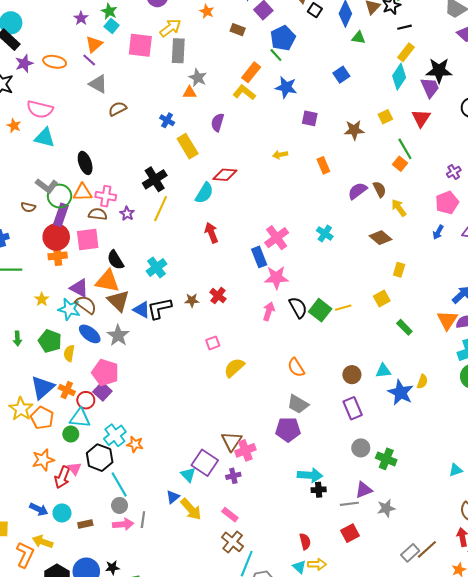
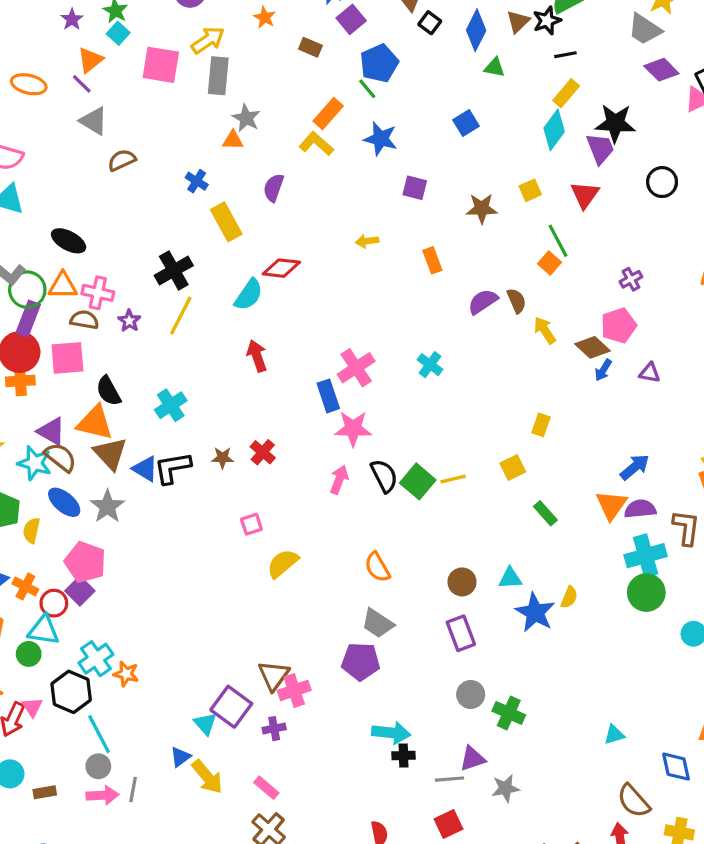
black ellipse: (85, 163) -> (69, 241), turned -45
brown diamond: (381, 238) -> (592, 347), moved

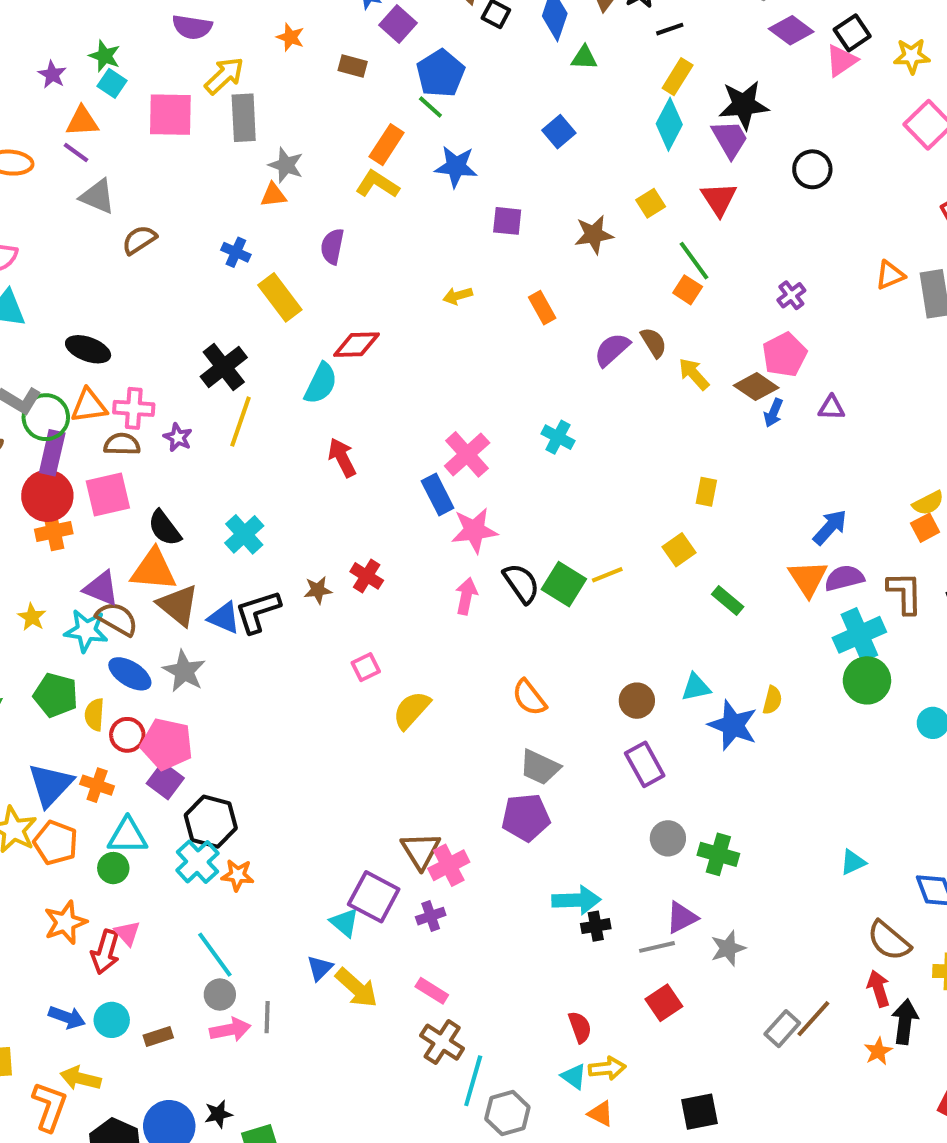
orange triangle: (90, 60) -> (82, 121), turned 44
red circle: (54, 603) -> (127, 735), moved
black hexagon: (71, 692) -> (211, 822), moved

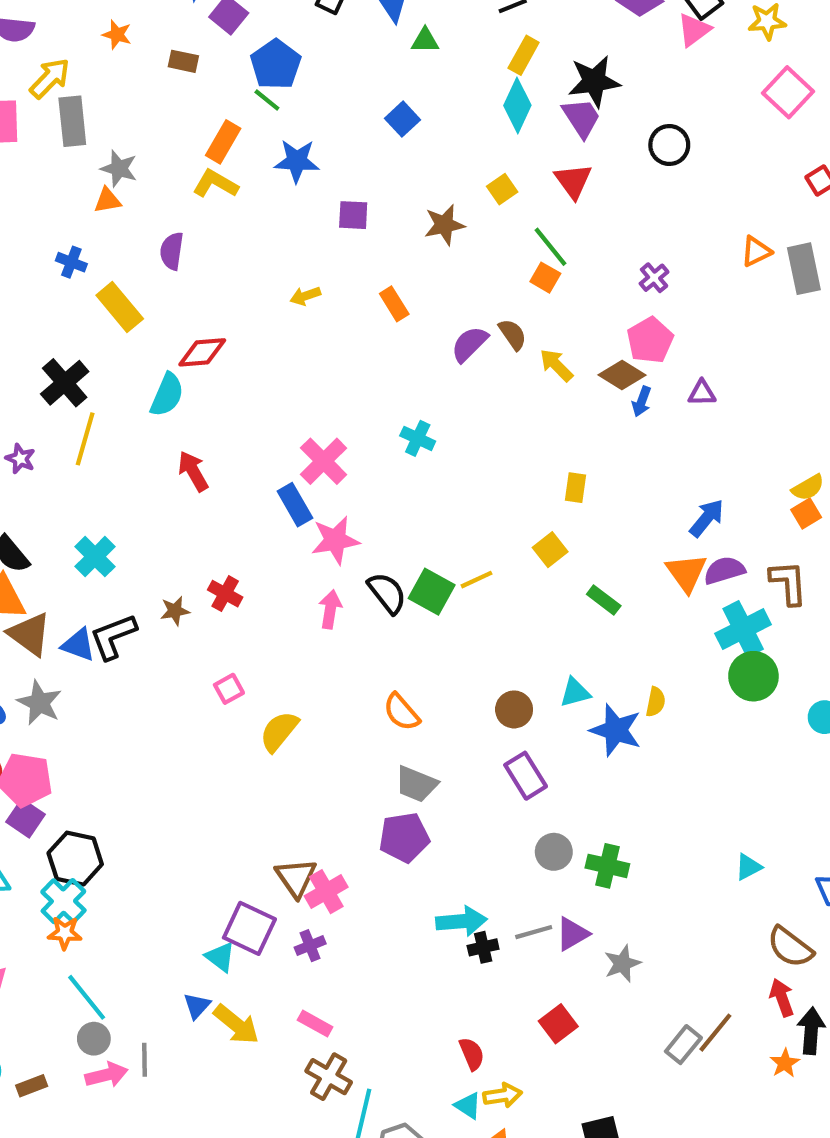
orange star: (238, 875) -> (65, 933), moved
gray line: (657, 947) -> (534, 932), moved

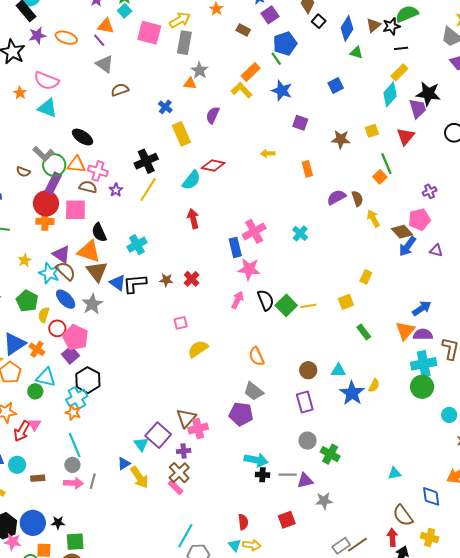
blue arrow: (642, 401) -> (407, 246), size x1.5
brown cross: (329, 1077) -> (179, 473), moved

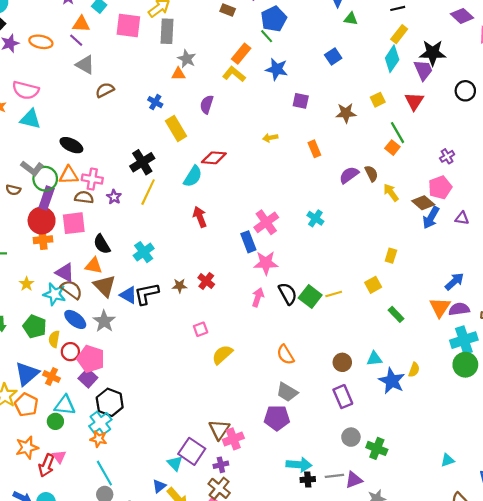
orange triangle: (89, 251) -> (94, 266), size x0.7

